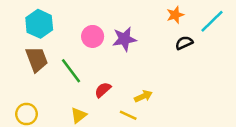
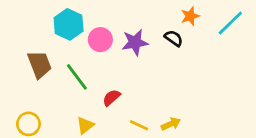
cyan hexagon: (39, 24) -> (69, 24), moved
black semicircle: (184, 43) -> (174, 38), moved, turned 60
yellow arrow: (143, 96) -> (171, 124), moved

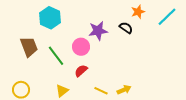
pink circle: (100, 40) -> (81, 47), moved

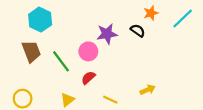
cyan hexagon: (50, 18) -> (40, 20), moved
yellow arrow: (124, 90) -> (148, 90), moved

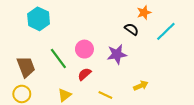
cyan line: (183, 19) -> (166, 31), moved
purple star: (107, 34) -> (117, 54), moved
brown trapezoid: (31, 51) -> (26, 67), moved

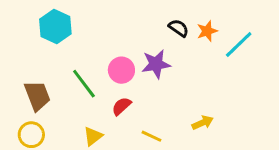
orange star: (144, 13) -> (207, 31), moved
black semicircle: (131, 29) -> (179, 28), moved
purple star: (117, 54) -> (156, 64), moved

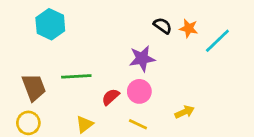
orange star: (207, 31) -> (189, 28), turned 30
pink circle: (121, 70) -> (139, 91), moved
green line: (84, 84) -> (76, 76), turned -56

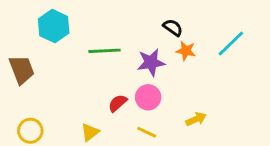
orange star: (189, 28) -> (186, 51), moved
green line: (76, 76) -> (104, 51), moved
brown trapezoid: (34, 87) -> (22, 70), moved

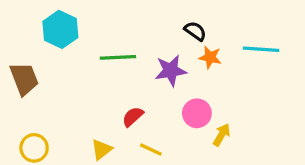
cyan line: (231, 44) -> (261, 49), turned 48
pink circle: (148, 97) -> (197, 113), moved
yellow arrow: (196, 119) -> (222, 135), turned -36
yellow line: (147, 132) -> (151, 150), moved

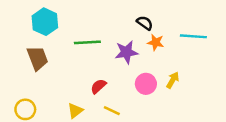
brown trapezoid: (24, 79) -> (37, 58), moved
yellow arrow: (222, 135) -> (173, 80), moved

